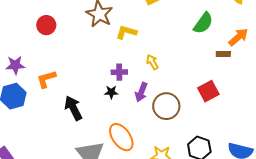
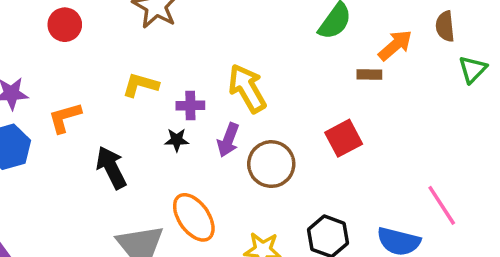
yellow L-shape: (126, 32) -> (140, 85), moved
yellow arrow: (152, 62) -> (247, 88), size x1.8

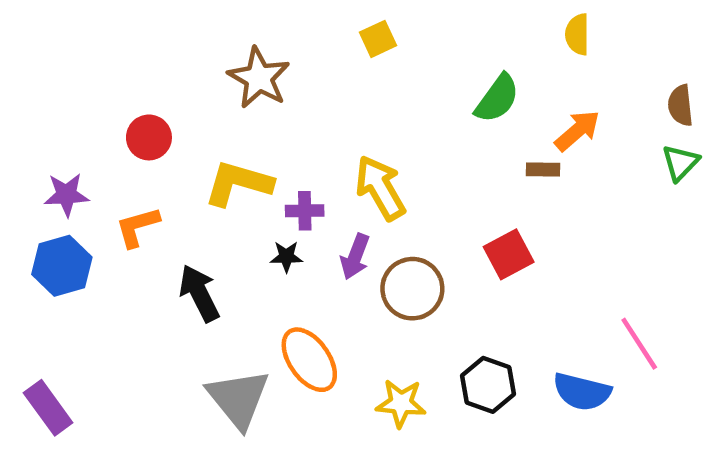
red circle: (65, 25) -> (149, 137), moved
brown semicircle: (445, 26) -> (680, 105), moved
yellow L-shape: (140, 85) -> (238, 183), size x1.4

